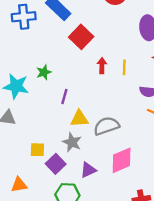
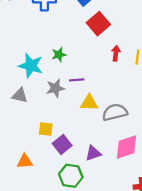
purple line: (64, 97) -> (77, 80), turned 64
gray star: (72, 142) -> (55, 88), moved, turned 30

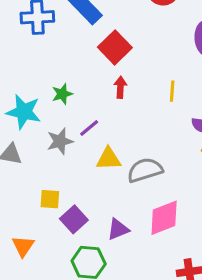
red arrow: (116, 53) -> (120, 87), moved
purple line: (77, 80) -> (89, 128), turned -32
orange triangle: (25, 161) -> (23, 246), turned -49

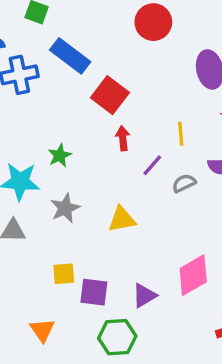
purple line: (89, 128) -> (152, 165), moved
gray semicircle: (145, 170) -> (184, 183), moved, size x0.6
purple square: (74, 219) -> (94, 292), turned -32

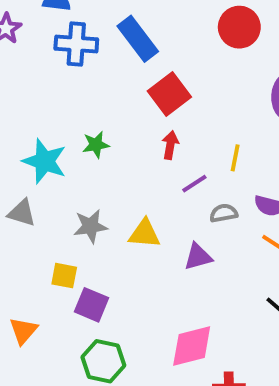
gray star: (65, 208) -> (91, 226), moved
pink diamond: (193, 275) -> (192, 346), moved
purple triangle: (144, 295) -> (198, 257), moved

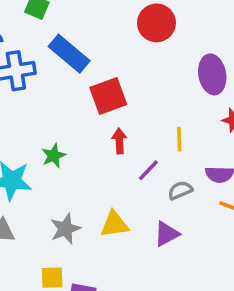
red square: (169, 94) -> (108, 96), turned 30

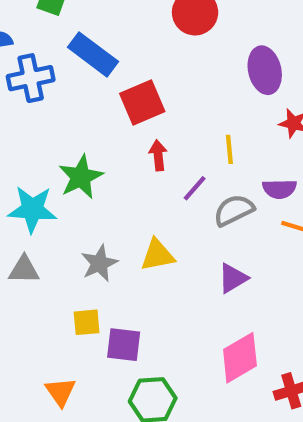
green star: (54, 156) -> (81, 177), size x1.5
gray semicircle: (180, 190) -> (234, 210), size x1.4
purple triangle: (166, 234) -> (233, 278), moved

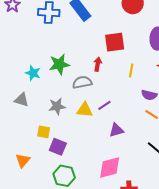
red square: (142, 102) -> (115, 42), moved
purple line: (195, 188) -> (104, 105), moved
cyan star: (32, 209) -> (33, 73), size x0.7
gray semicircle: (234, 210) -> (82, 82), moved

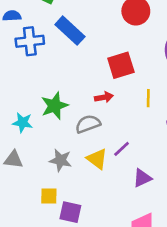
red arrow: (98, 64) -> (104, 97), turned 80
gray star: (57, 106) -> (61, 160), turned 30
yellow triangle: (85, 110) -> (97, 159), turned 42

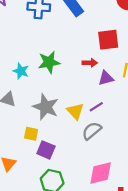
gray semicircle: (88, 124) -> (92, 131), moved, turned -30
gray star: (61, 160) -> (46, 107), size x1.4
purple triangle: (142, 178) -> (106, 78), moved

